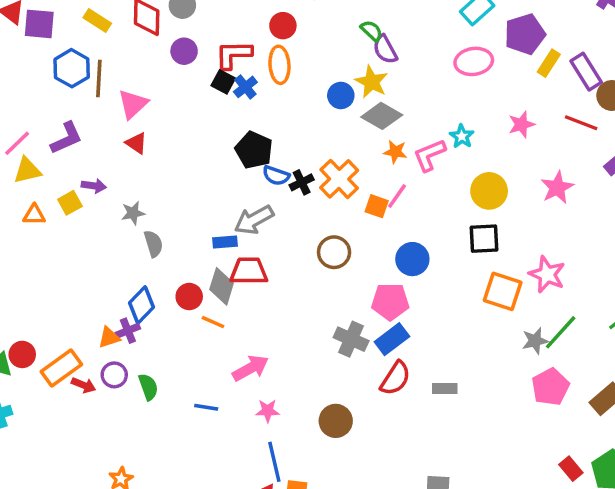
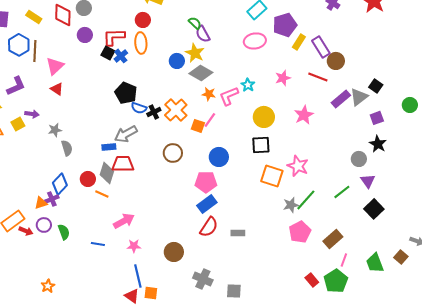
gray cross: (351, 339) -> (203, 279), moved

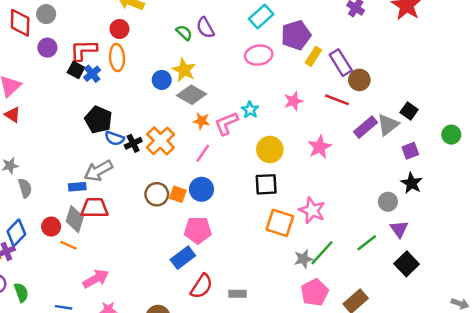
purple semicircle: (203, 34) -> (205, 28), moved
orange square: (198, 126) -> (178, 194), moved
blue circle: (219, 157) -> (201, 189), moved
blue rectangle: (207, 204) -> (183, 258), moved

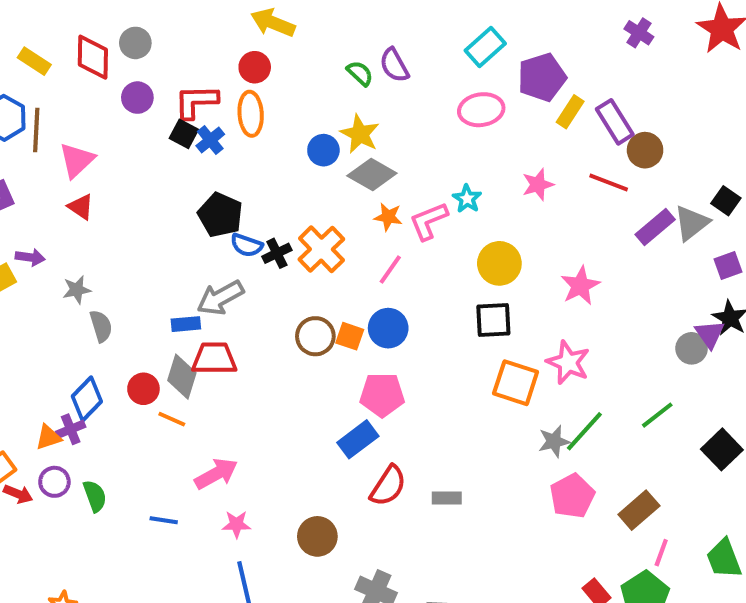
pink star: (320, 147) -> (580, 286), moved
purple triangle: (399, 229) -> (710, 334), moved

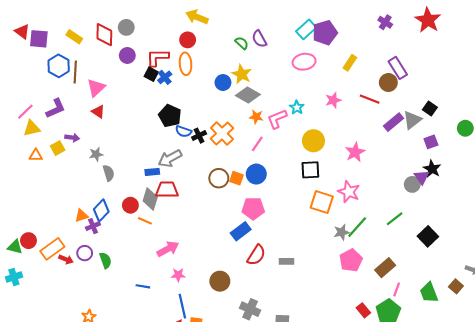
purple pentagon: (542, 77) -> (325, 33), moved
purple rectangle: (615, 122) -> (398, 68), moved
orange triangle: (48, 437) -> (82, 216), moved
blue line: (164, 520) -> (143, 286), moved

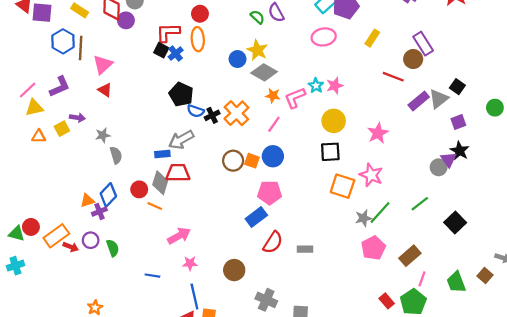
purple circle: (127, 55) -> (126, 20), moved
pink star: (333, 100) -> (335, 86), moved

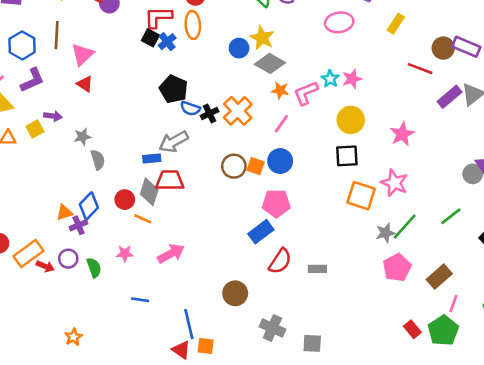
blue hexagon: (63, 41) -> (22, 45), moved
purple rectangle: (423, 44) -> (466, 47), moved, turned -35
pink star: (190, 263) -> (125, 253), moved

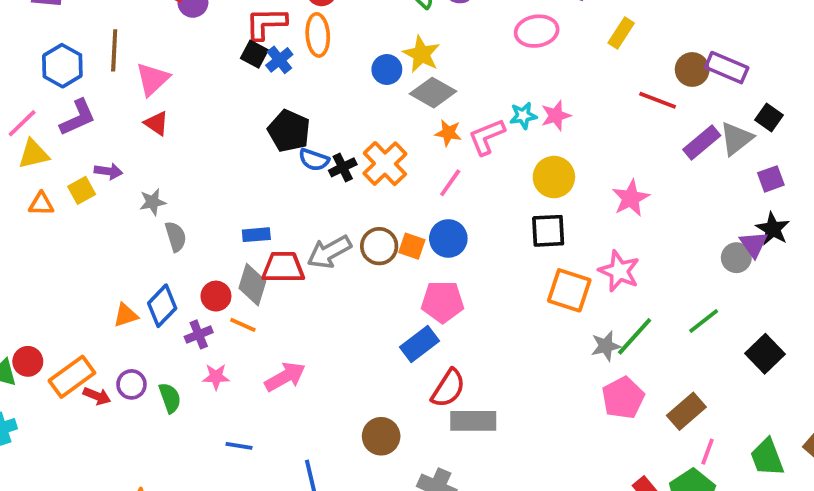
cyan star: (330, 79) -> (523, 116), turned 30
gray arrow: (174, 142) -> (329, 252), moved
purple cross: (79, 225) -> (199, 334), moved
gray rectangle: (317, 269) -> (473, 421), moved, size x1.6

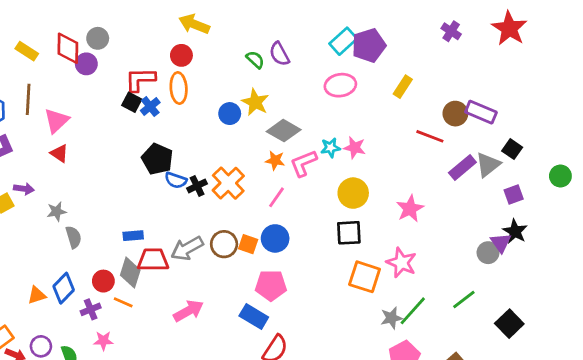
gray diamond: (433, 93) -> (284, 131), moved
pink star: (556, 116) -> (355, 148), turned 30
blue rectangle: (419, 344) -> (254, 317), turned 68
pink arrow: (285, 377) -> (189, 311), moved

